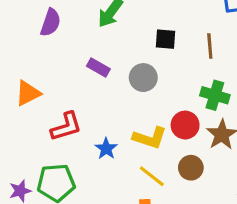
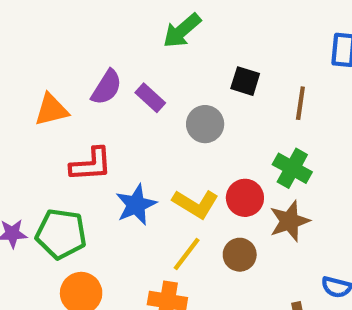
purple semicircle: (50, 22) -> (107, 87), moved
blue star: (106, 149) -> (136, 205), size x1.4
yellow line: (152, 176) -> (187, 254), turned 76

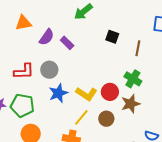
orange triangle: (51, 110) -> (23, 23), moved
gray circle: (205, 124) -> (49, 70), moved
red L-shape: (91, 164) -> (24, 71), moved

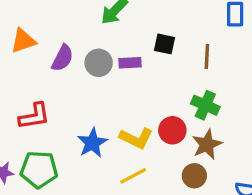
purple rectangle: (67, 43) -> (130, 63), moved, turned -40
gray circle: (49, 70) -> (99, 63), moved
yellow line: (81, 117) -> (133, 176), turned 30
brown circle: (106, 119) -> (194, 176), moved

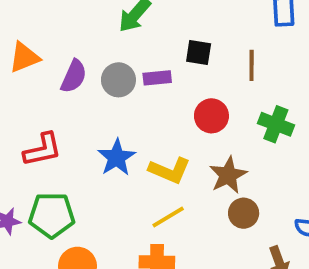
green cross: (205, 105) -> (276, 124), moved
red circle: (172, 130) -> (211, 116), moved
blue star: (92, 143) -> (117, 158), moved
brown star: (207, 144) -> (228, 175), moved

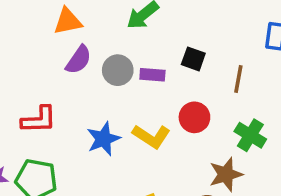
orange triangle: (24, 57) -> (68, 21), moved
yellow L-shape: (170, 170) -> (151, 136), moved
brown star: (228, 175) -> (226, 174), moved

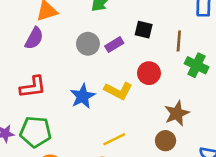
purple semicircle: (79, 60) -> (34, 38), moved
purple rectangle: (152, 75) -> (114, 45), turned -30
green cross: (250, 135) -> (197, 65), moved

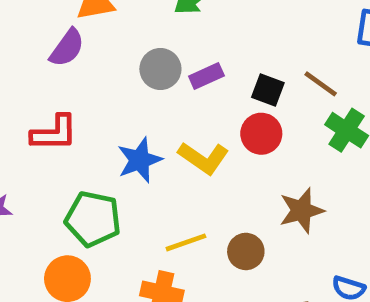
black square: (144, 30) -> (268, 90), moved
brown line: (179, 41) -> (321, 84), turned -66
green pentagon: (36, 132) -> (93, 219), moved
brown circle: (166, 141) -> (246, 251), moved

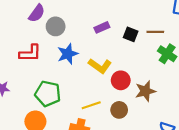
gray circle: (160, 69) -> (56, 26), moved
brown line: (321, 84) -> (155, 32), turned -35
red circle: (261, 134) -> (121, 80), moved
blue star: (140, 160) -> (68, 54), moved

